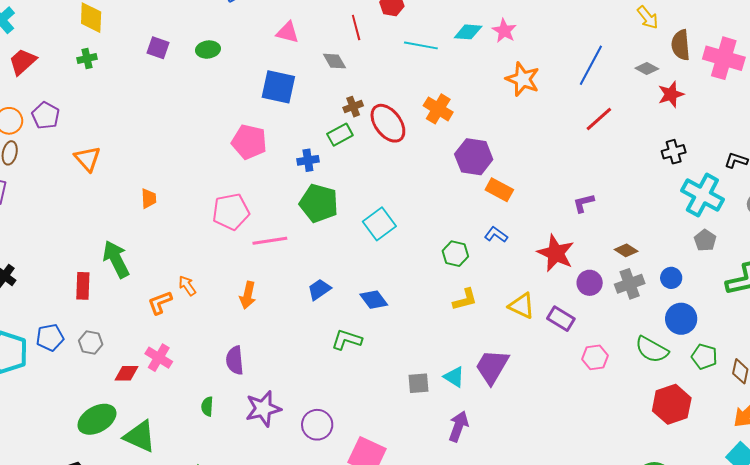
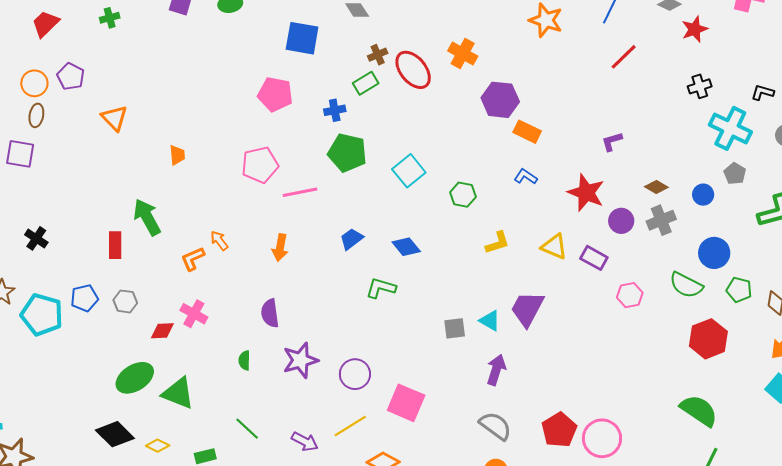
green hexagon: (455, 254) -> (463, 195), moved
blue circle: (671, 278) -> (703, 195), moved

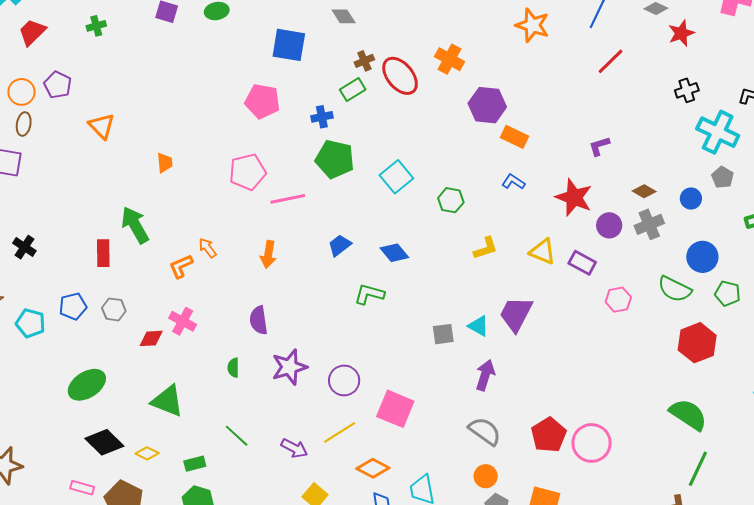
cyan pentagon: (42, 315) -> (30, 323), size x0.7
green ellipse: (135, 378) -> (87, 385), moved

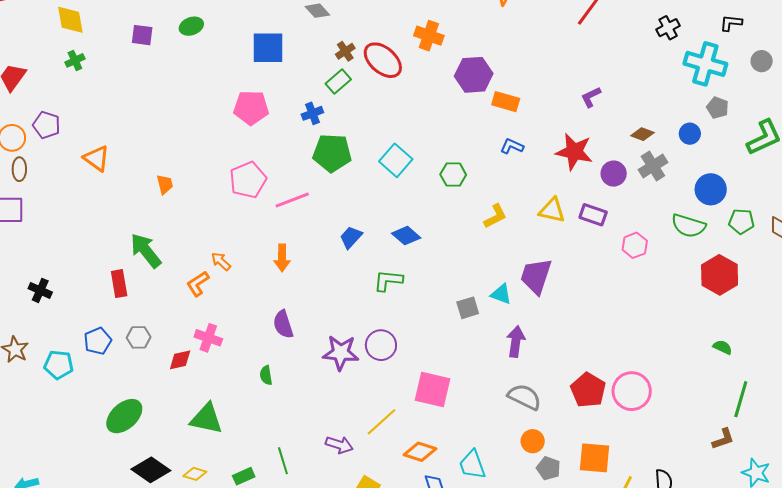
purple star: (289, 367) -> (341, 353), moved, turned 30
purple circle: (344, 380) -> (381, 345), moved
green semicircle: (688, 415) -> (722, 347), size x0.5
green line: (237, 436) -> (283, 461), moved, turned 40

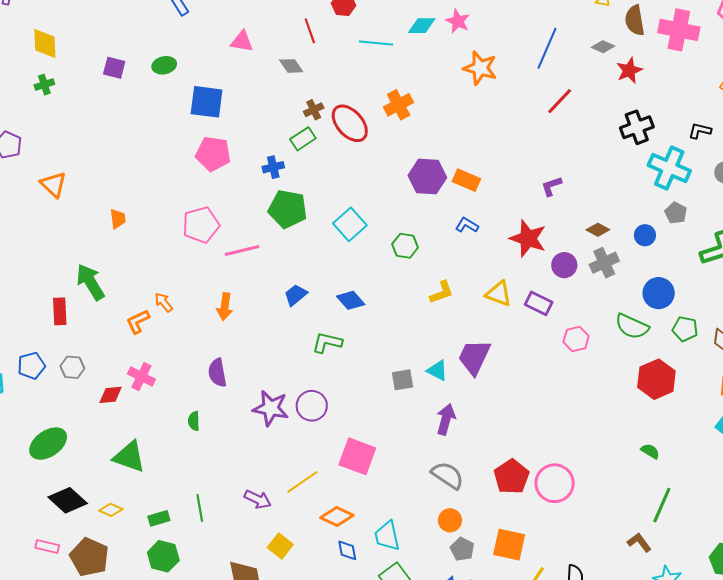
black cross: (668, 28) -> (637, 127), size x1.4
orange cross: (429, 36) -> (399, 105), turned 36
blue square: (268, 48) -> (207, 102), moved
purple hexagon: (474, 75) -> (427, 177), moved
brown L-shape: (723, 439) -> (639, 542), turned -115

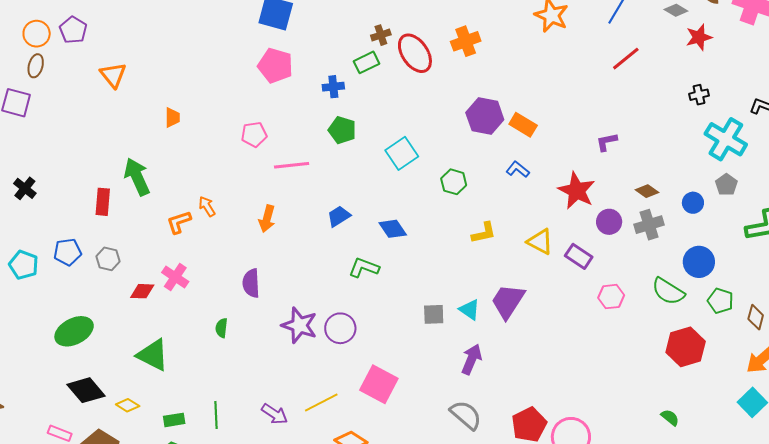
black cross: (637, 127) -> (699, 95), size x0.6
green pentagon: (288, 209) -> (342, 130), size x0.7
pink pentagon: (201, 225) -> (254, 134), size x0.7

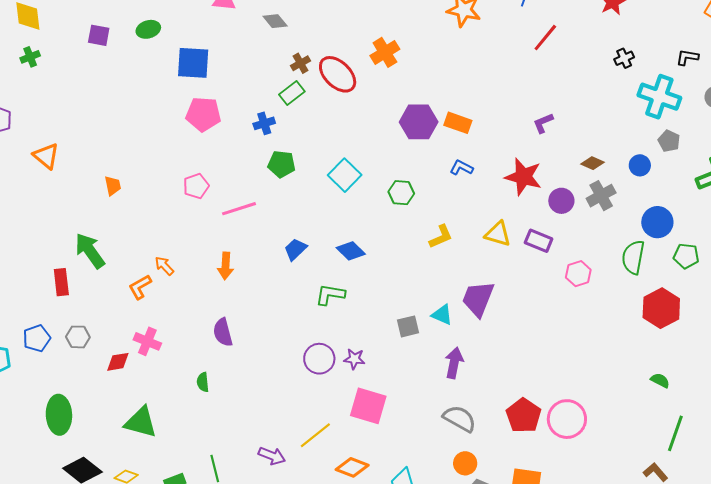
green semicircle: (668, 291) -> (633, 257), turned 80
purple star: (299, 325) -> (354, 359), moved, size x0.6
green ellipse: (74, 331) -> (59, 415), turned -54

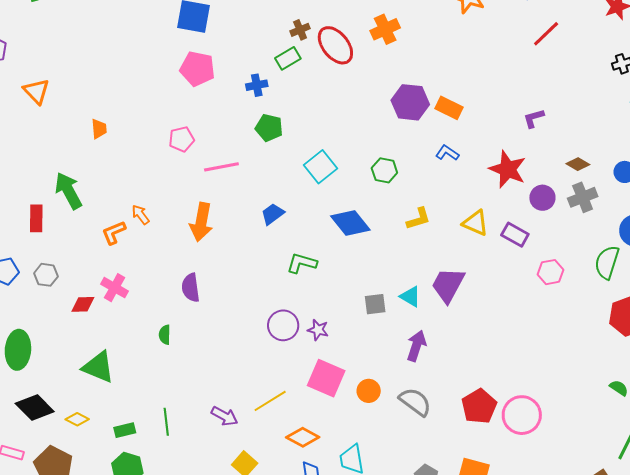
cyan square: (345, 175) -> (321, 167), moved
blue diamond: (351, 251) -> (350, 223), moved, size x1.4
orange arrow: (226, 266) -> (201, 222), size x1.4
orange circle: (465, 463) -> (369, 391), moved

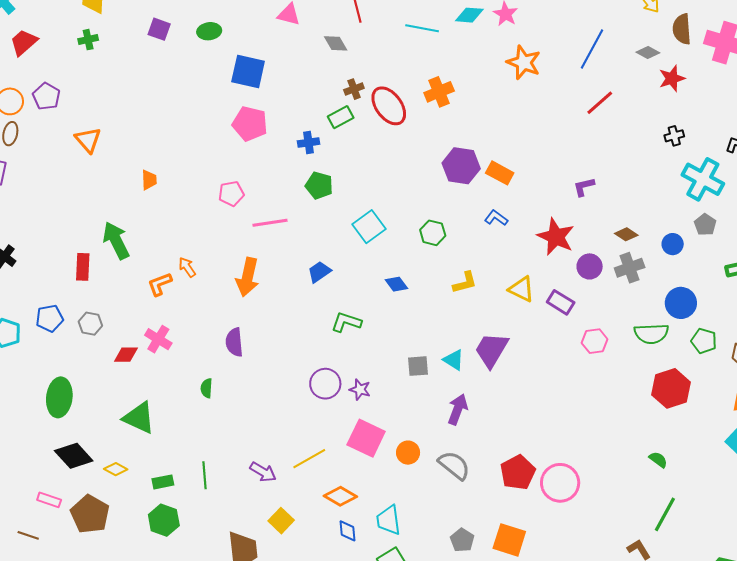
blue diamond: (350, 223) -> (396, 284), size x0.6
green semicircle: (607, 262) -> (651, 334), turned -112

